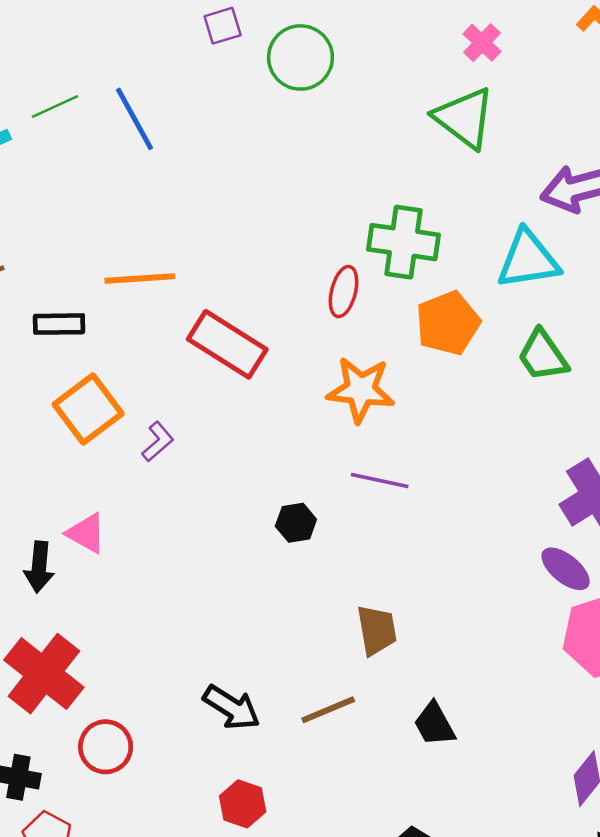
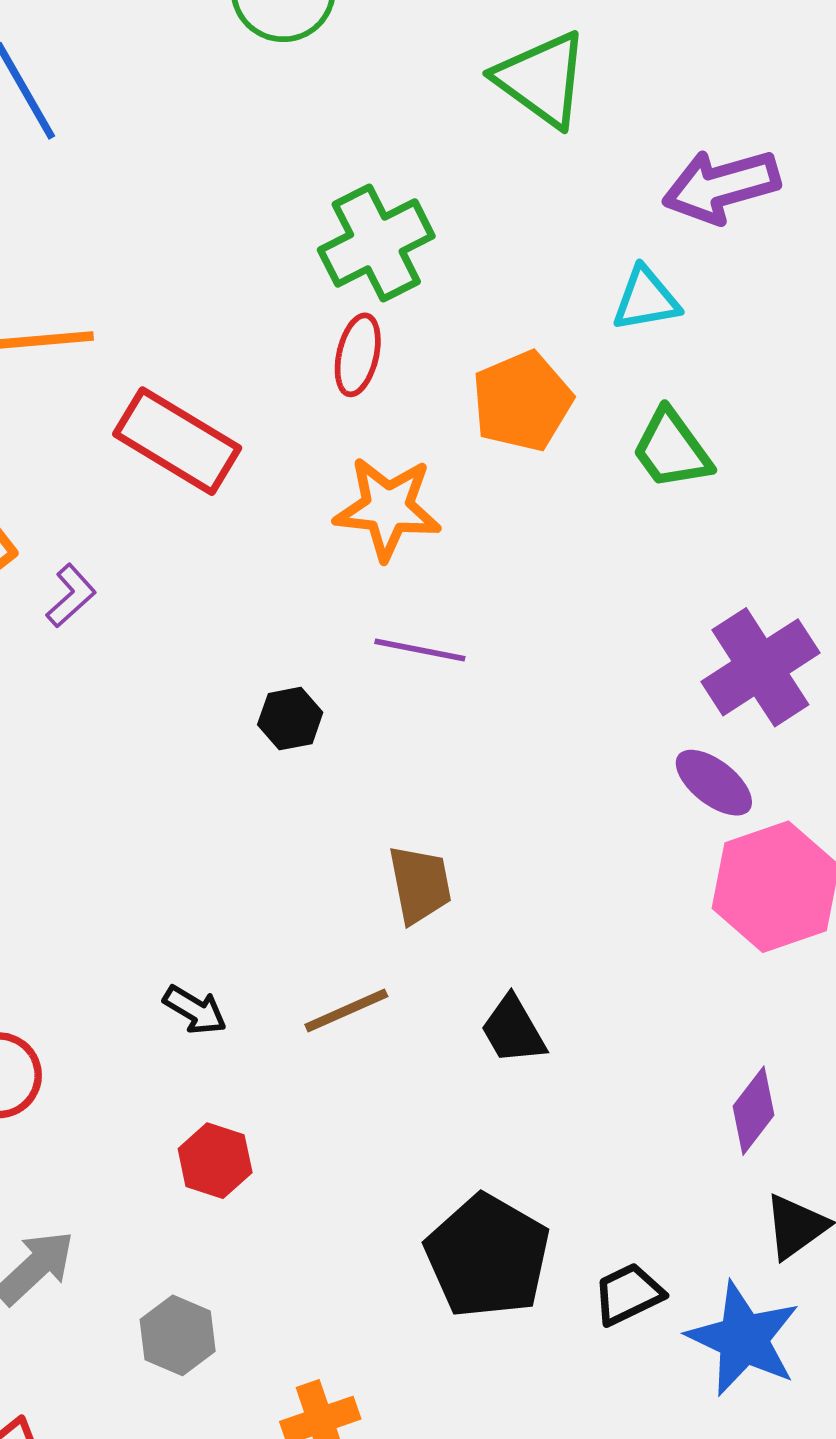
green cross: (404, 242) -> (376, 243), moved, turned -34
cyan triangle: (528, 260) -> (646, 299), size x0.7
black arrow: (232, 707) -> (195, 1010), size x0.7

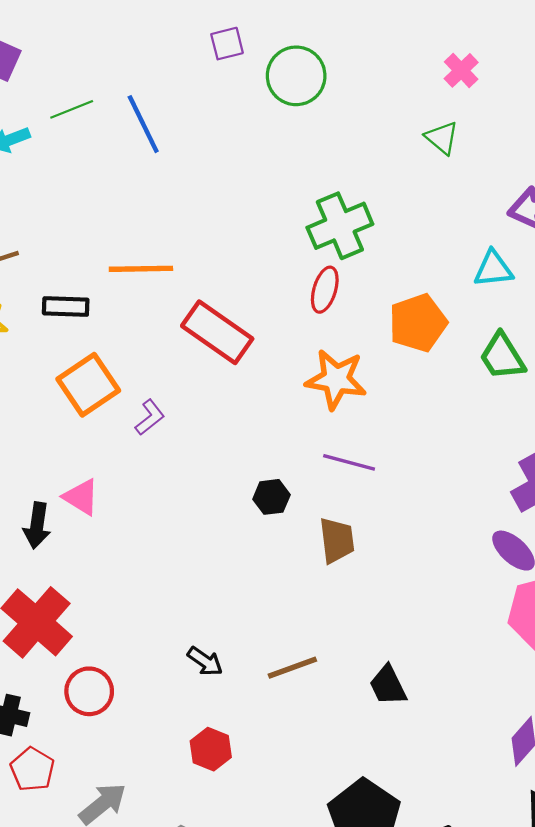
green triangle: (542, 79) -> (442, 138), size x0.6
brown trapezoid: (420, 884) -> (337, 540), moved

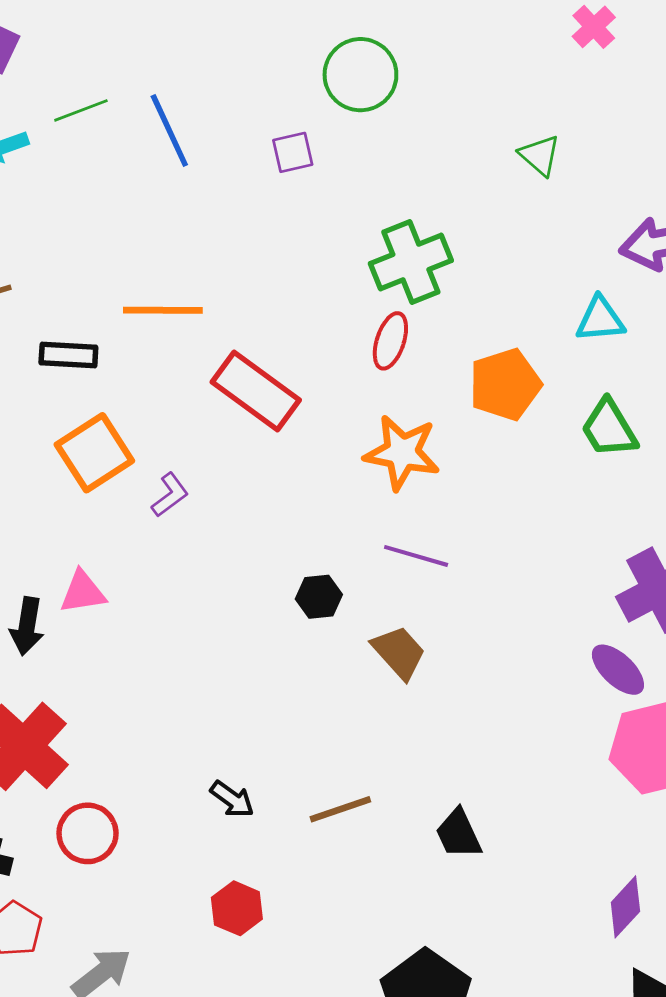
purple square: (227, 44) -> (293, 152), moved
pink cross: (461, 70) -> (594, 27), moved
pink triangle: (81, 497) -> (83, 592), turned -42
brown trapezoid: (337, 540) -> (399, 652), turned -36

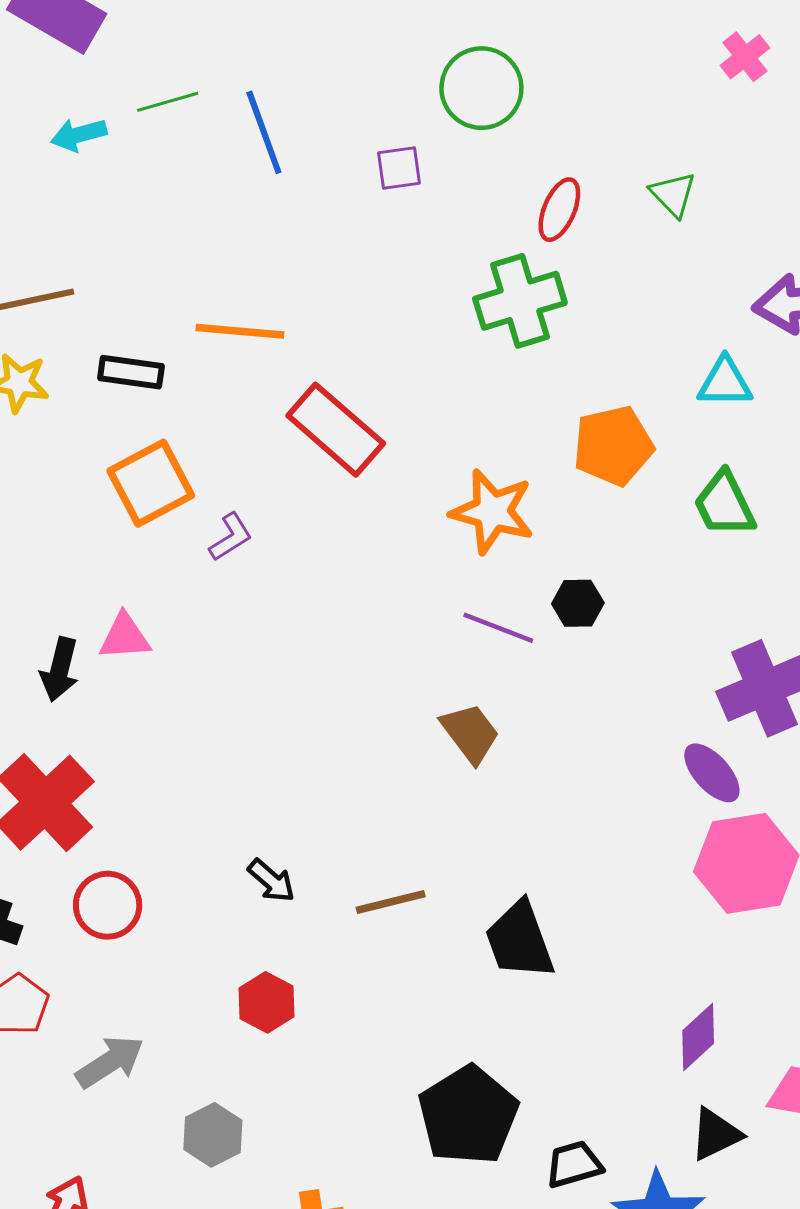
red ellipse: (390, 341) -> (559, 210), moved
black hexagon: (319, 597) -> (578, 603), moved
black trapezoid: (459, 834) -> (520, 940), size x1.4

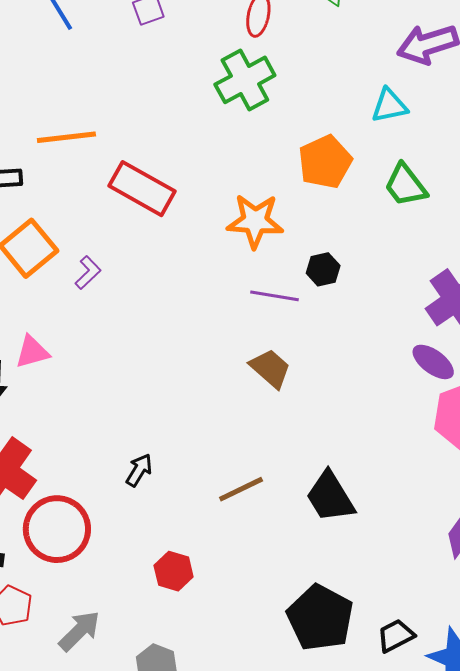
black arrow: (271, 881) -> (139, 470), moved, turned -88
red circle: (108, 905) -> (57, 529), size x1.5

